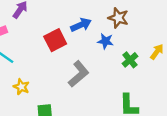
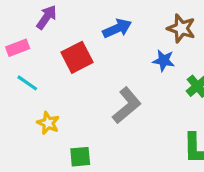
blue arrow: (81, 25) -> (117, 28), moved
red square: (55, 40) -> (77, 57), moved

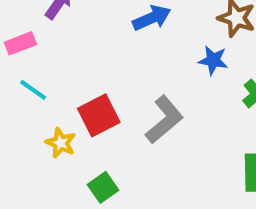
red square: (77, 57) -> (99, 115), moved
green square: (80, 157) -> (103, 187), turned -30

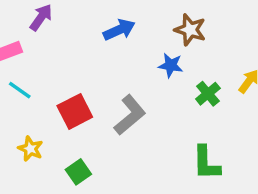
yellow star: (61, 143) -> (30, 149), moved

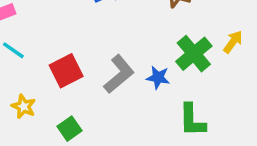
blue star: (171, 65) -> (158, 78), moved
green cross: (208, 94) -> (194, 54), size x1.5

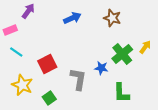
gray L-shape: (119, 74) -> (78, 79), moved, turned -40
yellow star: (24, 106) -> (22, 85), size x1.5

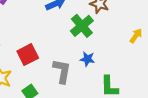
green cross: (122, 54) -> (82, 26), moved

